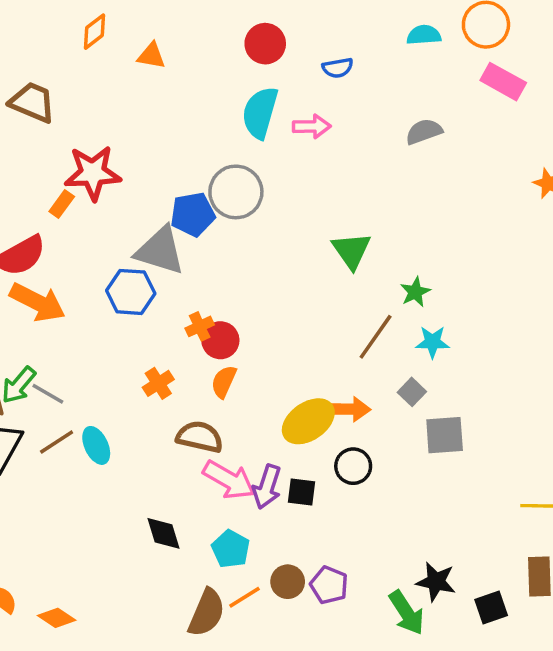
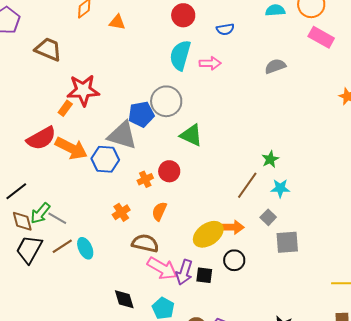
green triangle: (351, 251) -> (191, 135), moved, turned -30
orange arrow: (38, 302) -> (71, 148), moved
red circle: (220, 340) -> (169, 171), moved

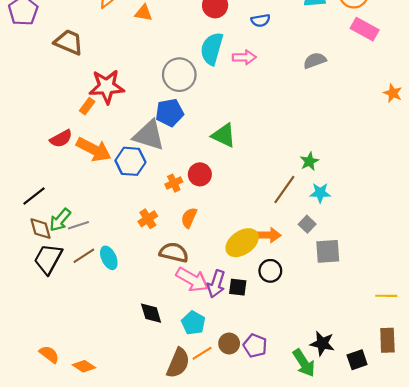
gray circle: (166, 101) -> (179, 75), moved
red semicircle: (41, 138) -> (61, 139), size x0.7
gray line: (57, 218) -> (78, 225), turned -48

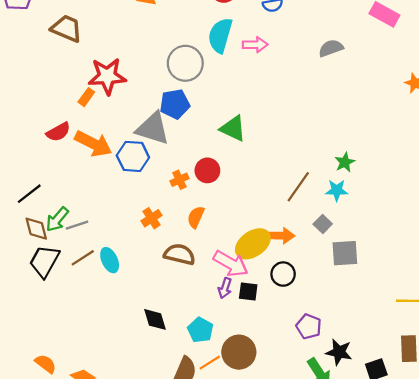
green star: (309, 161) -> (345, 162), moved
pink arrow: (192, 280) -> (231, 264), moved
purple arrow: (216, 284) -> (225, 288), size x0.7
brown circle: (229, 343) -> (239, 352), size x1.5
purple pentagon: (255, 346) -> (309, 326), moved

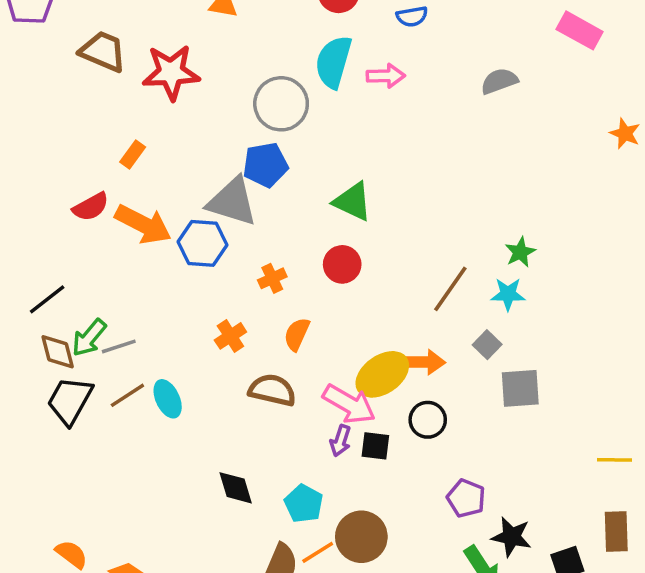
red star: (107, 76) -> (171, 72), moved
red circle: (207, 170) -> (342, 264), moved

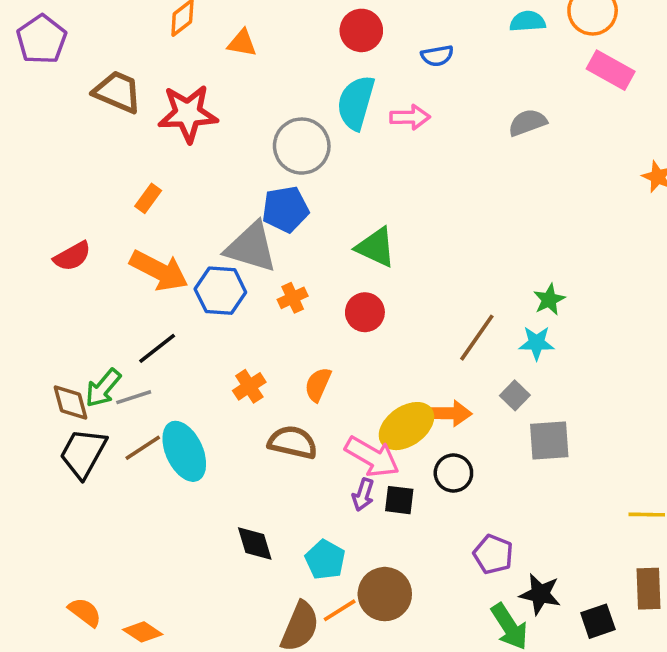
red semicircle: (91, 207) -> (72, 256), moved
orange cross: (272, 278) -> (293, 298), moved
black line: (47, 299) -> (157, 348), moved
cyan ellipse: (168, 399) -> (184, 451), size x1.5

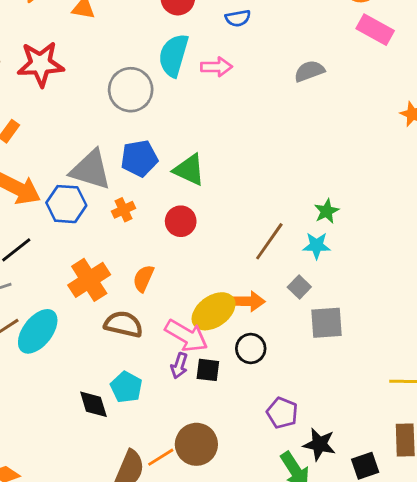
blue pentagon: (285, 209) -> (139, 158), moved
orange cross: (249, 386) -> (89, 280), size x1.6
cyan ellipse: (184, 451) -> (38, 331), turned 63
cyan pentagon: (325, 560) -> (126, 387), moved

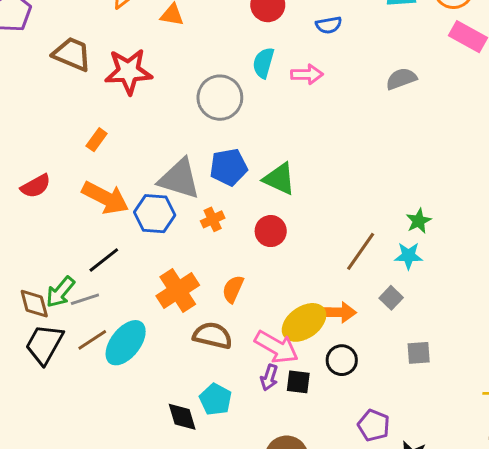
cyan semicircle: (174, 55) -> (263, 63), size x0.7
gray square: (327, 323) -> (419, 353), moved, size x0.7

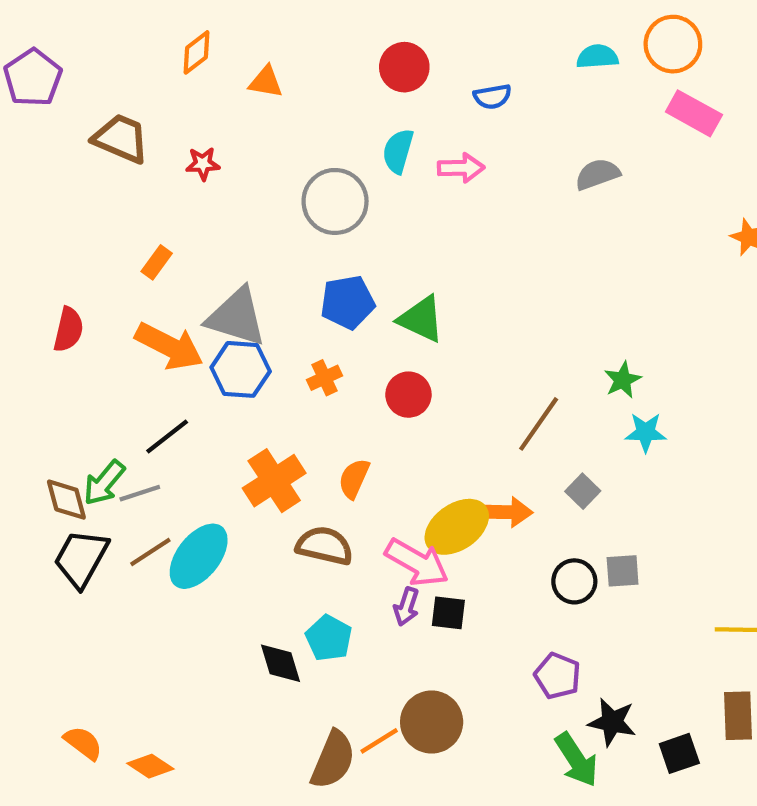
red star: (129, 71) -> (203, 164), size x0.5
gray triangle: (179, 179) -> (236, 317), moved
red semicircle: (36, 186) -> (68, 330), turned -48
cyan star: (408, 256) -> (646, 432), moved
black circle: (342, 360) -> (574, 581), moved

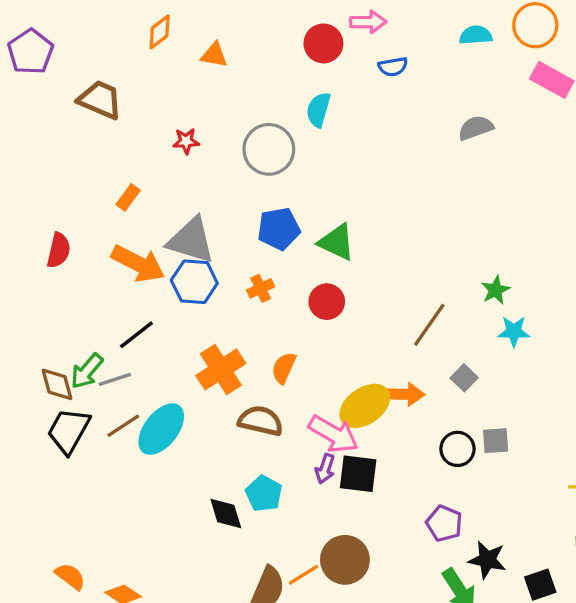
red star: (203, 164) -> (186, 141), moved
pink arrow: (461, 168) -> (368, 22), moved
black square: (448, 613) -> (358, 474), size x1.4

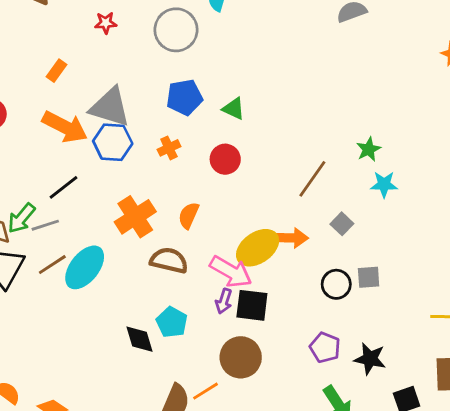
green triangle: (337, 242) -> (234, 109), size x0.7
brown circle: (345, 560) -> (241, 357), moved
black star: (487, 560) -> (370, 359), moved

